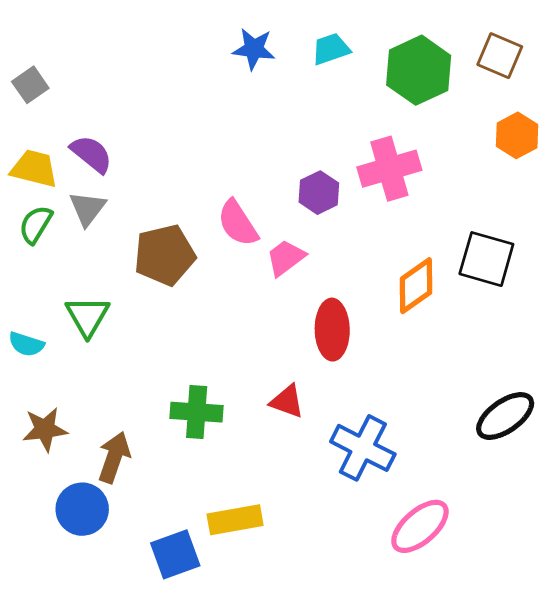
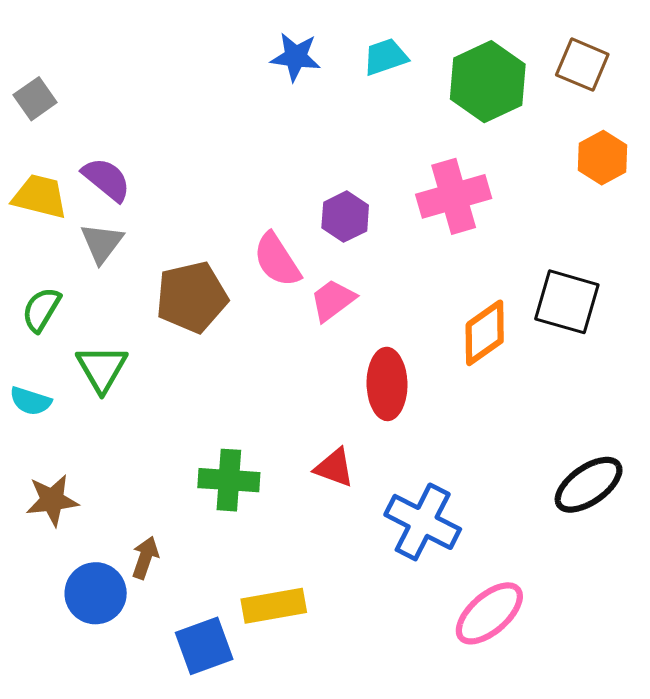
purple hexagon: (319, 193) -> (345, 217), moved
green semicircle: (36, 224) -> (41, 310), moved
brown arrow: (114, 457) -> (145, 558), moved, size x0.7

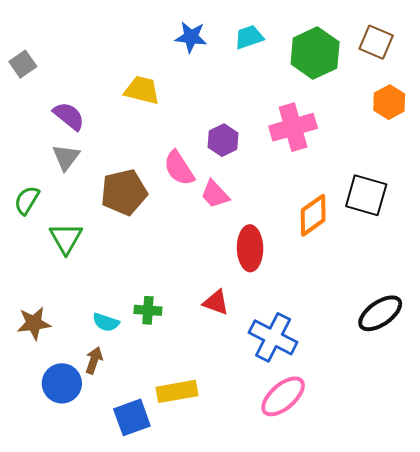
yellow trapezoid: (40, 196) -> (142, 90), moved
pink trapezoid: (333, 300) -> (215, 194), turned -96
cyan semicircle: (30, 401) -> (106, 322), moved
green cross: (229, 480) -> (148, 310), size x0.7
pink ellipse: (489, 613) -> (283, 396), moved

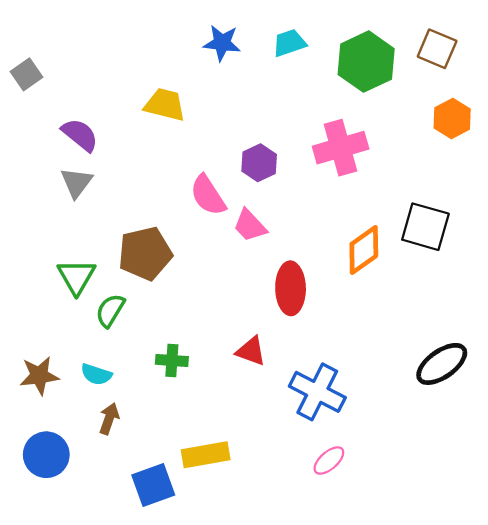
brown pentagon: (124, 192) -> (145, 253), moved
green semicircle: (27, 200) -> (110, 310), moved
cyan semicircle: (106, 322) -> (96, 374), moved
blue circle: (62, 383) -> (46, 455), moved
pink ellipse: (283, 396) -> (329, 461), size x0.6

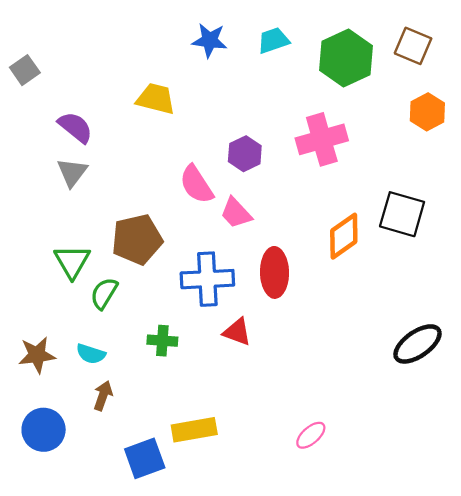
blue cross: (317, 392) -> (207, 279), moved, turned -30

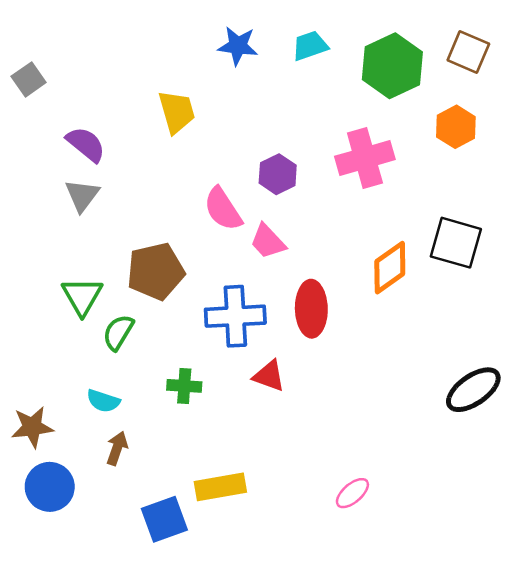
yellow trapezoid: (156, 99) -> (177, 112), turned 60
orange hexagon: (427, 112) -> (456, 127), moved
brown star: (37, 355) -> (32, 427), moved

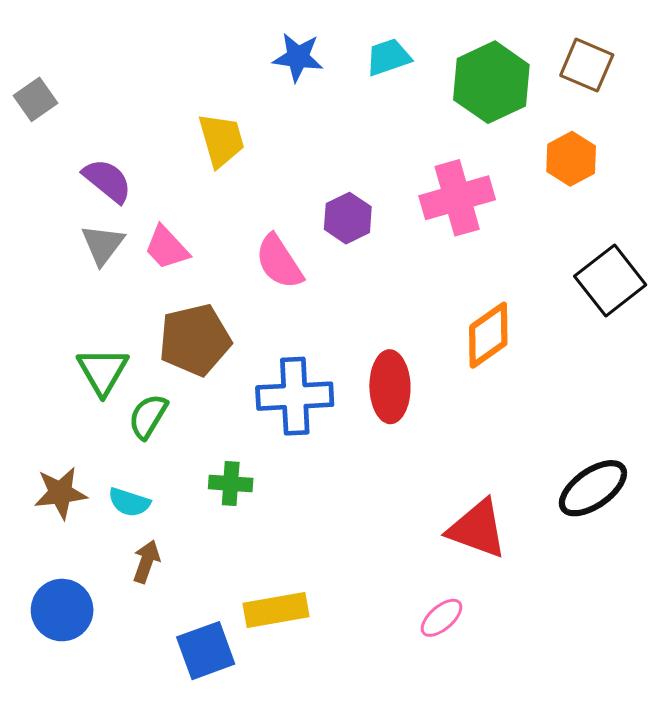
pink trapezoid: (268, 241) -> (167, 248), moved
black square: (456, 243) -> (610, 281), moved, turned 36
red triangle: (269, 376) -> (477, 529), moved, size x1.5
brown star: (32, 427) -> (60, 493), moved

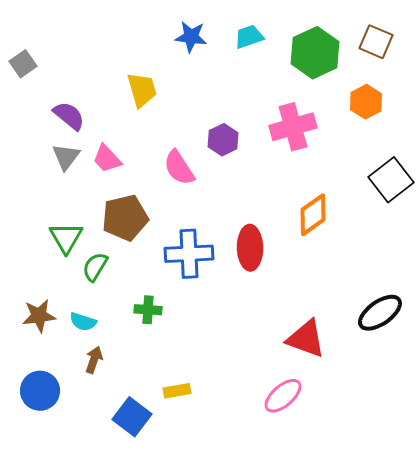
yellow rectangle: (276, 610) -> (177, 391), size x0.7
pink ellipse: (441, 618) -> (283, 396), size x1.4
blue square: (206, 651) -> (132, 417), turned -33

